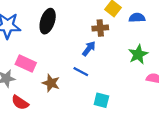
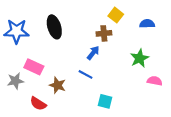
blue semicircle: (137, 18) -> (147, 24), moved
black ellipse: (48, 21) -> (54, 27), turned -35
red semicircle: (20, 103) -> (38, 104), moved

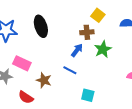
green star: (140, 58) -> (103, 49), moved

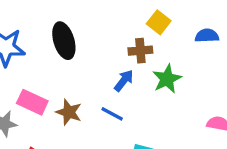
brown star: (44, 80) -> (69, 112), moved

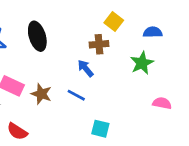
green star: (167, 79) -> (142, 63), moved
blue arrow: (124, 81) -> (86, 68), turned -78

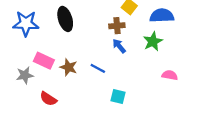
blue semicircle: (153, 32) -> (162, 16), size x1.5
blue arrow: (86, 68) -> (119, 46), moved

